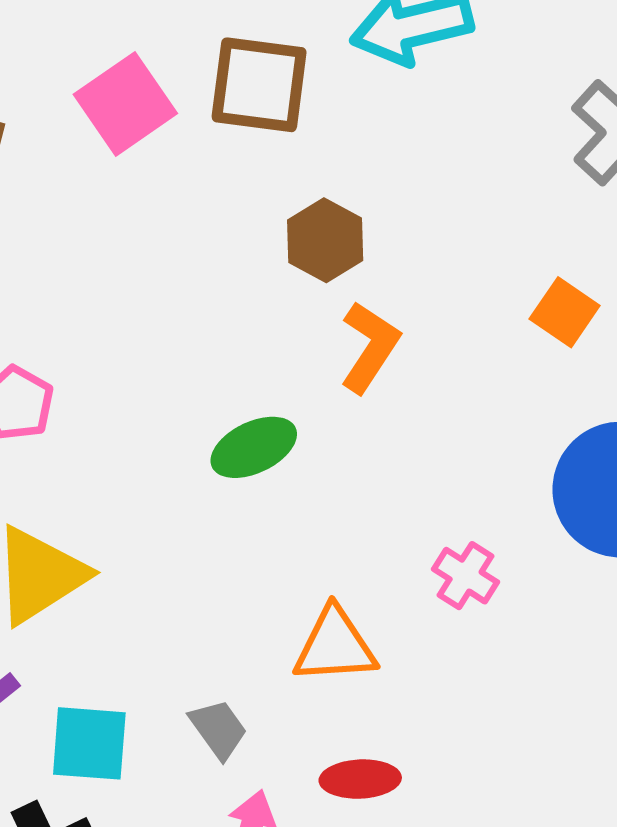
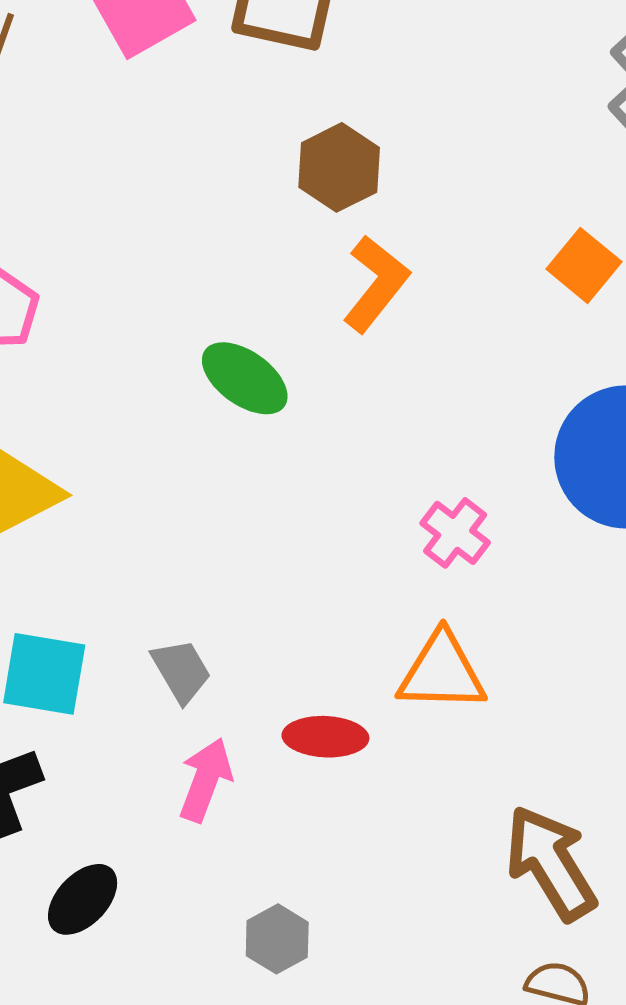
green ellipse: (254, 447) -> (245, 378), turned 56
orange triangle: (335, 646) -> (442, 672), moved

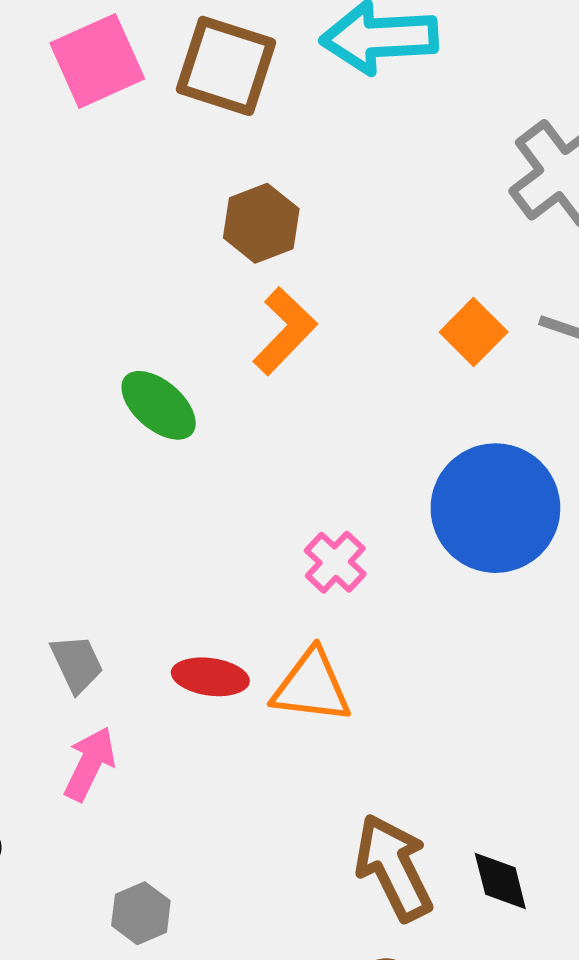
red ellipse: (325, 737) -> (210, 677), moved

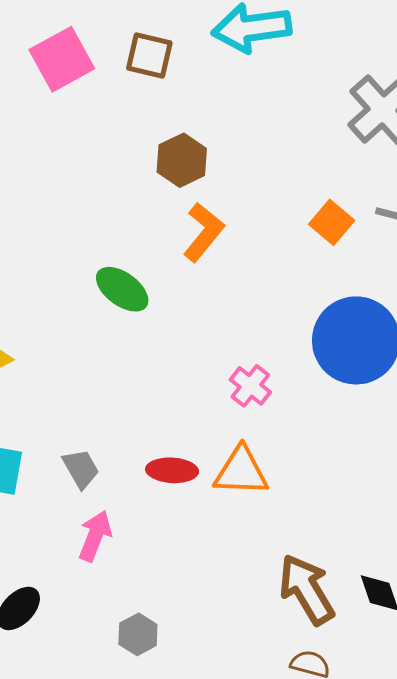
brown square: (226, 66) -> (149, 56), size x0.7

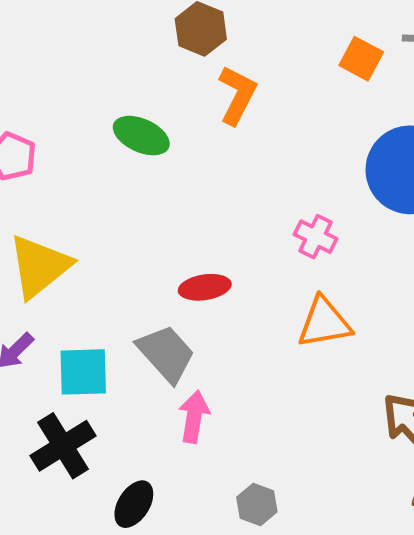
green ellipse: (122, 289) -> (141, 136), moved
gray trapezoid: (81, 469) -> (166, 354), size x1.5
red ellipse: (172, 470) -> (205, 287), moved

